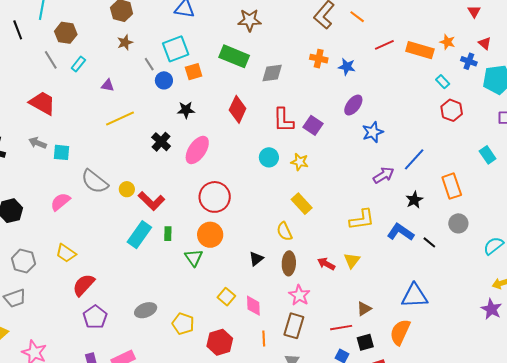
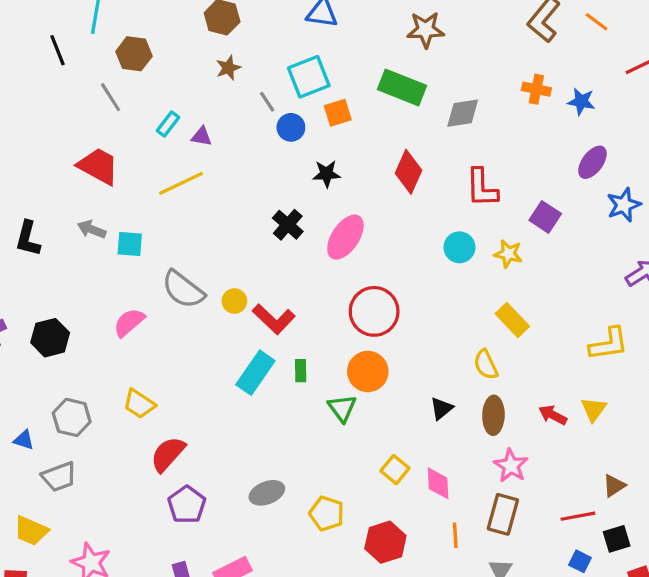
cyan rectangle: (78, 64) -> (168, 124), moved
yellow line: (120, 118) -> (181, 183), moved
purple square: (313, 125) -> (545, 217), moved

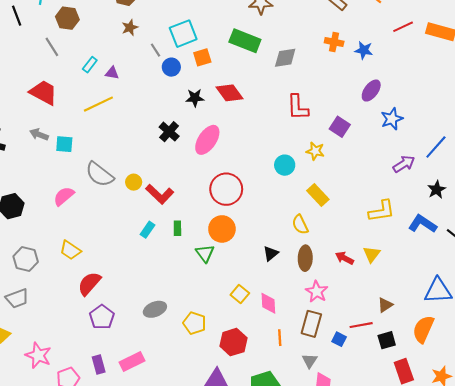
red diamond: (409, 172) -> (229, 93), moved, turned -60
cyan circle: (459, 247) -> (285, 165), moved
cyan rectangle: (255, 373) -> (147, 230), size x0.6
blue square: (580, 561) -> (339, 339), moved

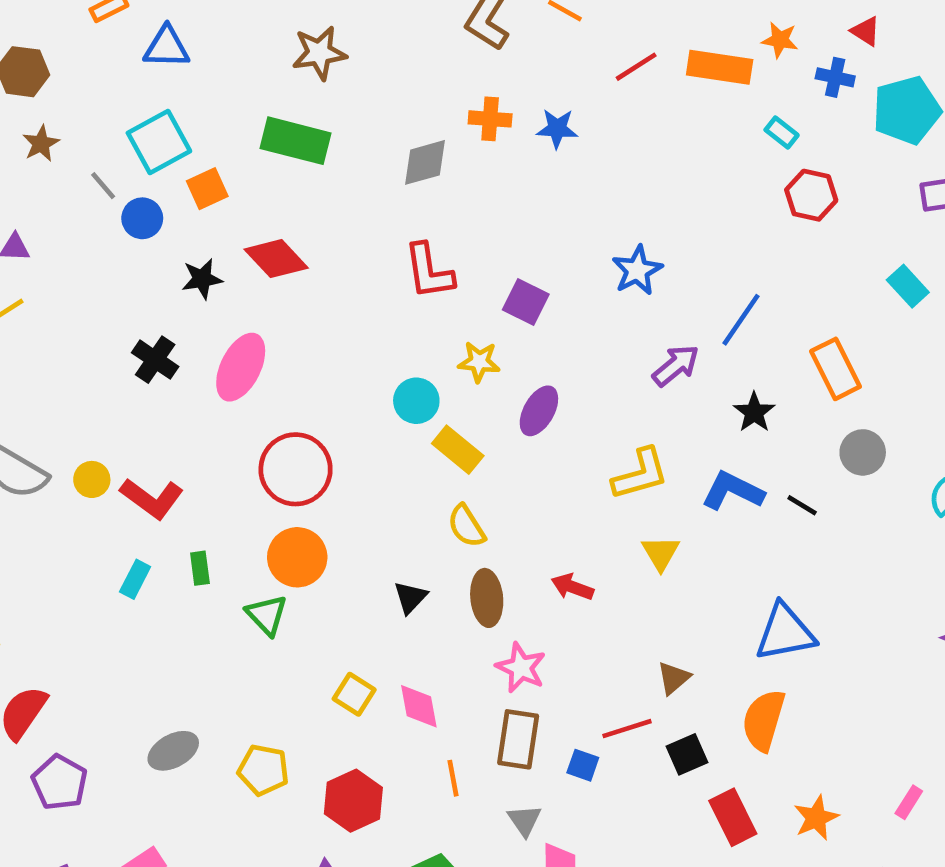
gray diamond: (285, 58) -> (425, 162), moved
purple ellipse: (371, 91) -> (539, 411), moved
yellow rectangle: (318, 195) -> (458, 450), moved
yellow triangle: (372, 254) -> (661, 553), moved

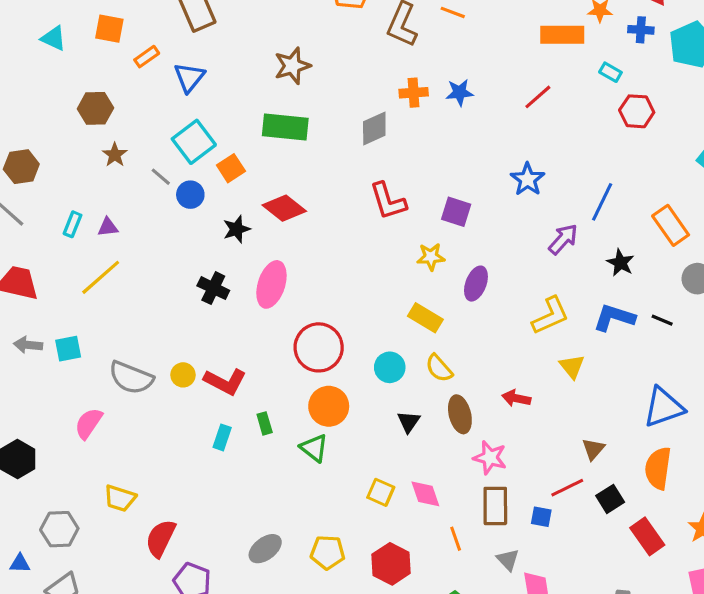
blue triangle: (167, 47) -> (189, 77), turned -44
red line: (636, 67) -> (538, 97), moved
cyan circle: (416, 401) -> (390, 367), moved

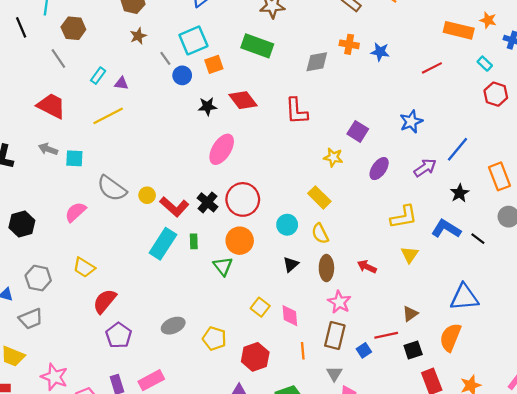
red L-shape: (388, 201) -> (296, 111), moved
purple ellipse: (476, 284) -> (379, 169), moved
black cross: (213, 288) -> (208, 202), moved
cyan rectangle: (222, 437) -> (163, 244), size x1.8
blue square: (541, 517) -> (364, 350), turned 32

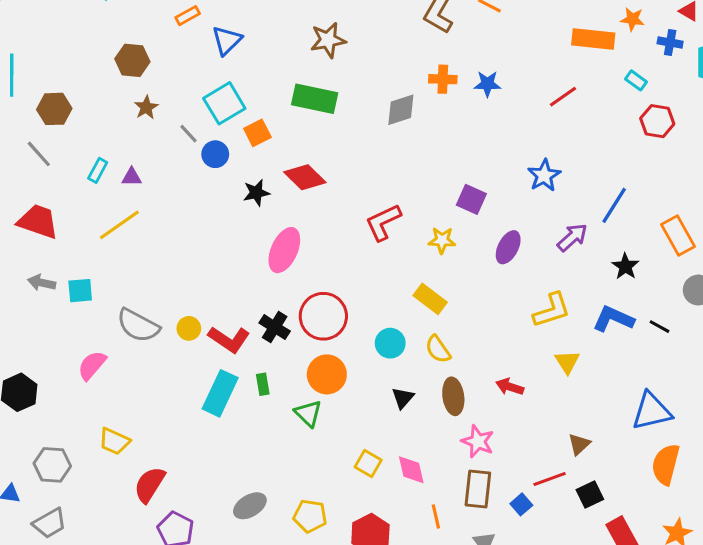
red L-shape: (296, 111) -> (383, 222), moved, turned 76
orange semicircle: (450, 337) -> (666, 464), moved

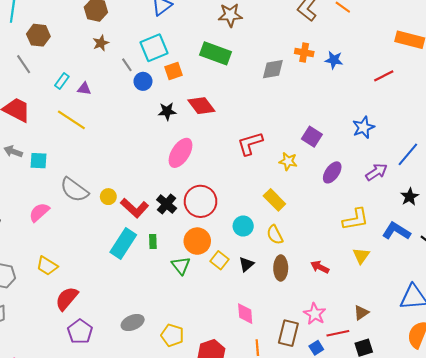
yellow line: (119, 225) -> (71, 120), turned 60
pink star: (478, 441) -> (315, 314), moved
yellow square: (368, 464) -> (219, 260), moved

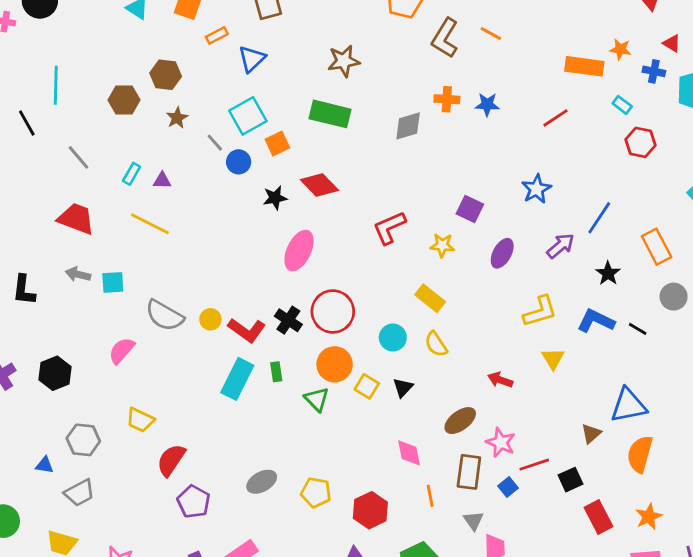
brown hexagon: (38, 35) -> (124, 100), moved
brown ellipse: (281, 268) -> (460, 421), moved, turned 60
brown triangle: (361, 313) -> (591, 434), moved

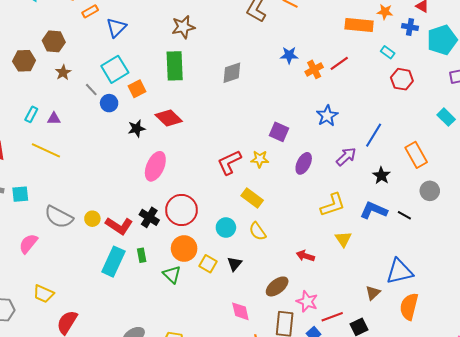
orange cross: (447, 99) -> (314, 69), moved, turned -30
green rectangle: (330, 114) -> (175, 66), turned 76
red L-shape: (389, 228) -> (229, 162), moved

